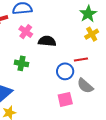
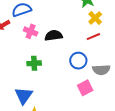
red line: (81, 59) -> (93, 37), moved
gray semicircle: (85, 86) -> (101, 70), turned -30

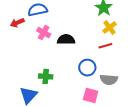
green cross: (34, 63) -> (46, 76), moved
pink square: (85, 88) -> (91, 95), turned 35

